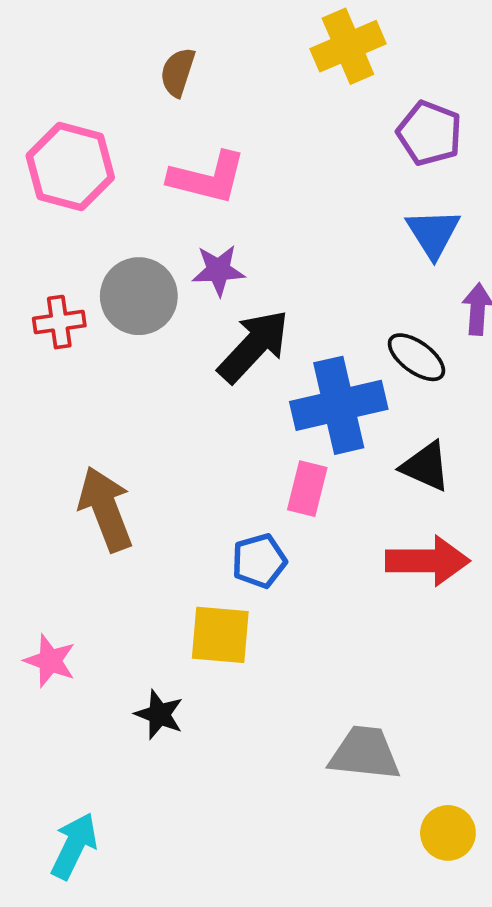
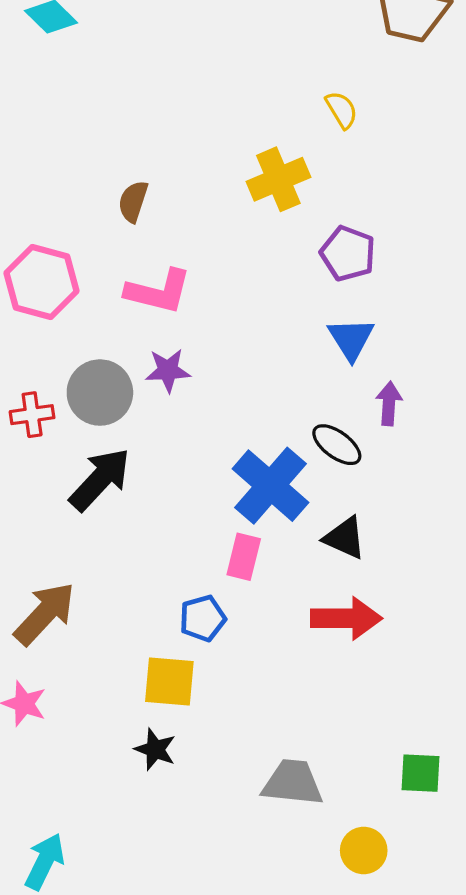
black arrow: (254, 346) -> (100, 479), moved
blue cross: (339, 405) -> (270, 486), turned -36
brown arrow: (106, 509) -> (45, 614), moved, turned 64
black star: (159, 714) -> (155, 749), moved

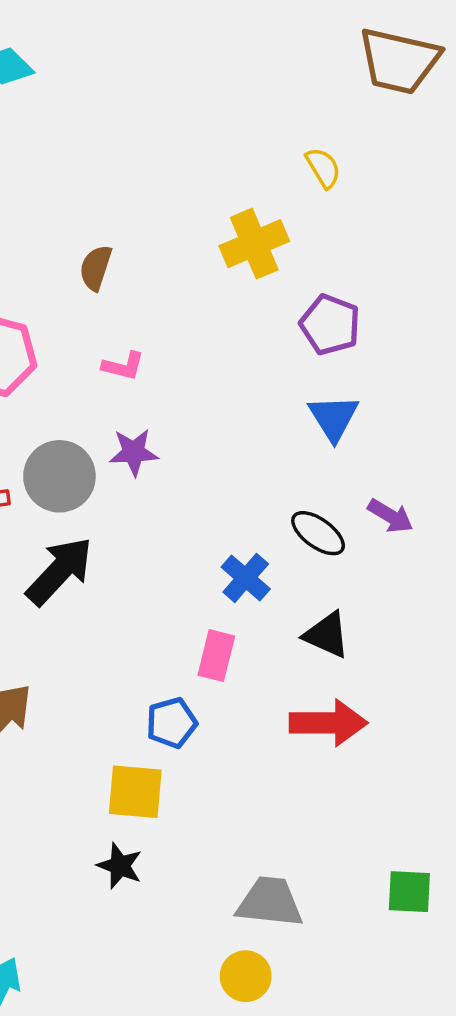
pink L-shape: (158, 291) -> (123, 366), size x0.6
purple arrow: (389, 404) -> (390, 516), moved, turned 117
blue cross: (270, 486) -> (246, 578), size x0.6
yellow circle: (364, 850) -> (246, 976), moved

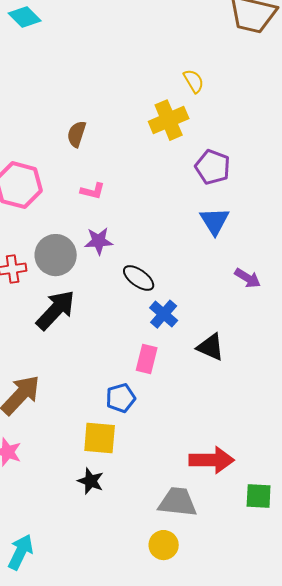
yellow semicircle: (323, 168) -> (194, 81), moved
black ellipse: (318, 533) -> (139, 278), moved
red arrow: (328, 723) -> (212, 460), moved

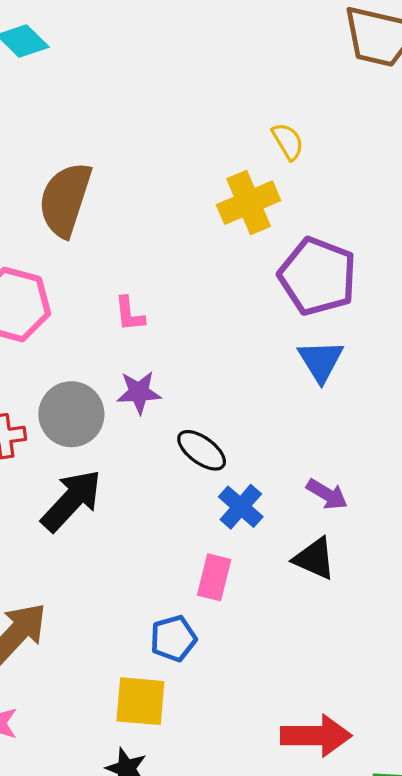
brown semicircle: (77, 134) -> (65, 199), moved, size x1.8
purple pentagon: (213, 167) -> (318, 276), size x1.4
pink L-shape: (93, 191) -> (129, 314), turned 70
purple arrow: (248, 278) -> (327, 494), moved

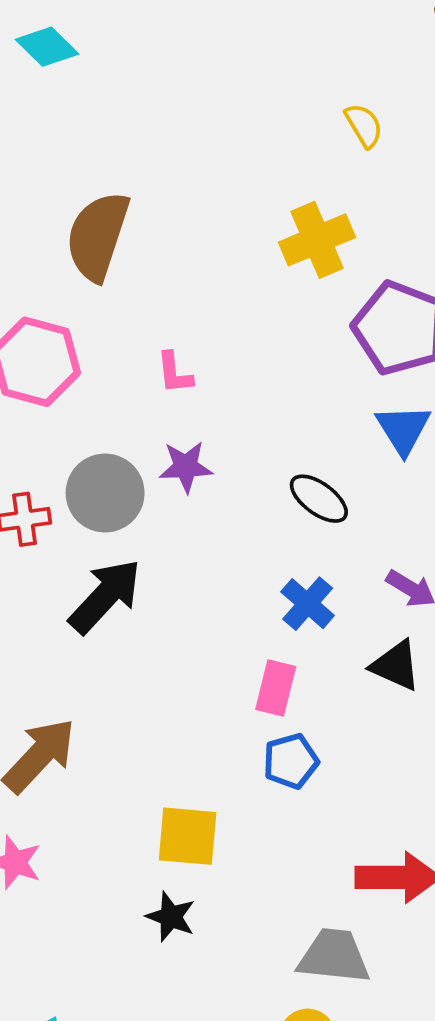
yellow semicircle: (288, 141) -> (364, 125), moved
black ellipse: (202, 450) -> (319, 499), moved
blue pentagon: (173, 638) -> (291, 761), moved

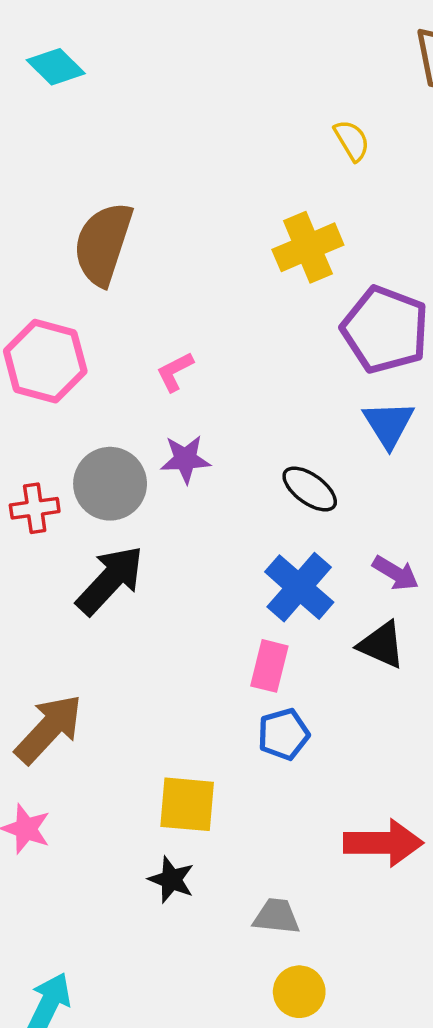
pink L-shape: (174, 373) -> (175, 372), turned 69
blue cross: (308, 604) -> (299, 587), size x1.4
gray trapezoid: (334, 956) -> (276, 916), moved, size x0.7

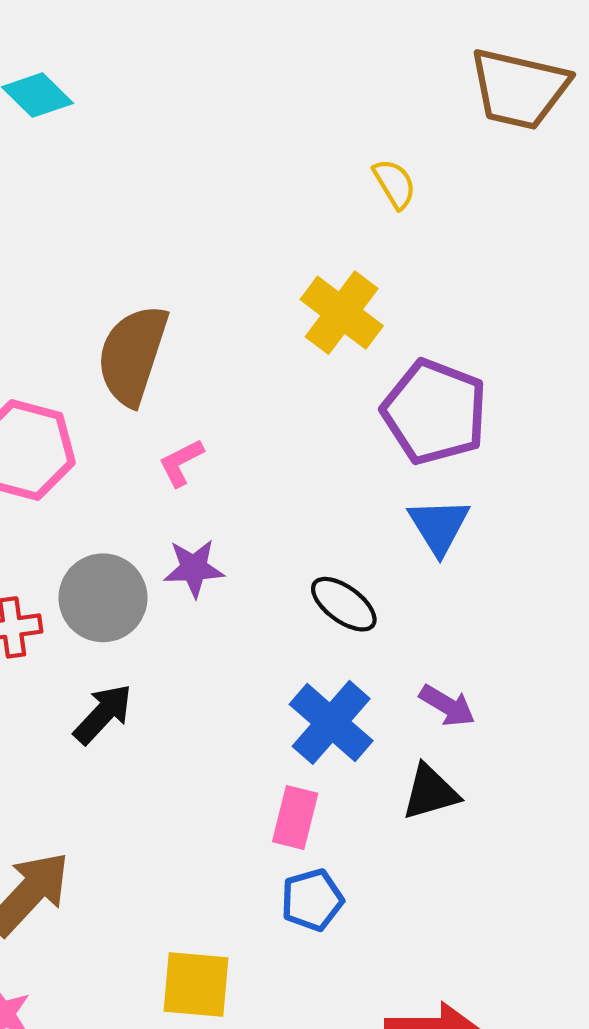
brown semicircle: (103, 244) -> (133, 355), moved
yellow cross: (308, 247) -> (342, 313), turned -30
black arrow: (110, 580) -> (103, 714), size x0.7
black triangle: (382, 645) -> (430, 792), turned -40

